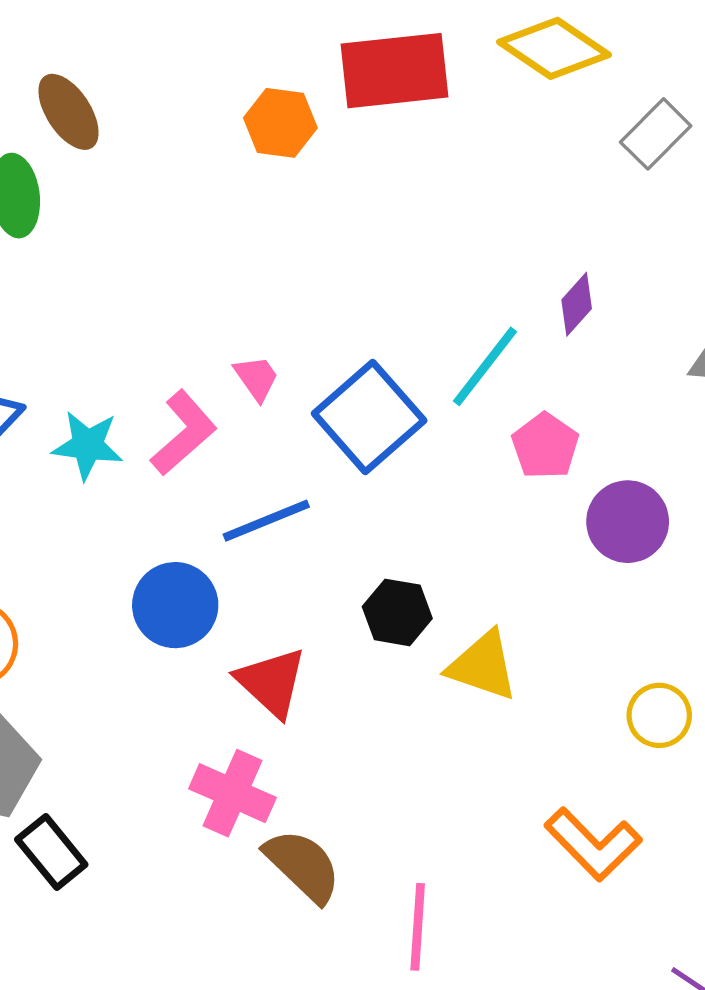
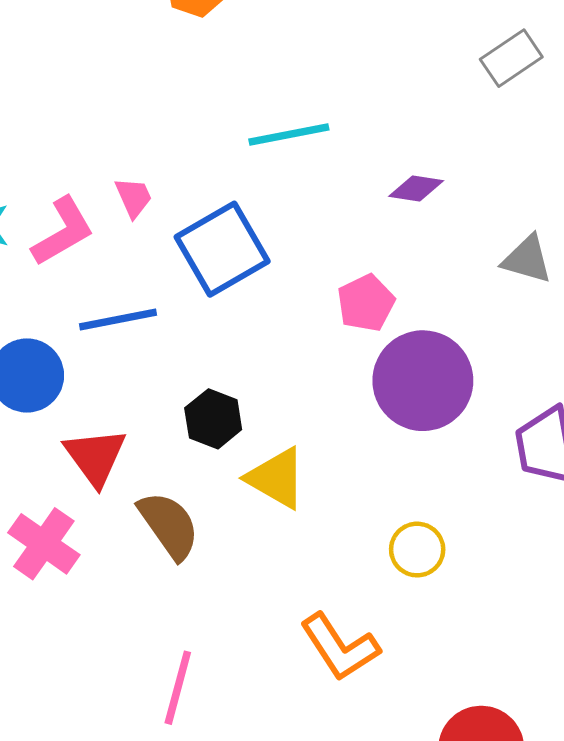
purple diamond: (577, 304) -> (416, 189), turned 46
cyan line: (485, 366) -> (289, 135), moved, turned 30
purple circle: (628, 522) -> (423, 381), size x1.4
brown semicircle: (303, 866) -> (169, 525), moved

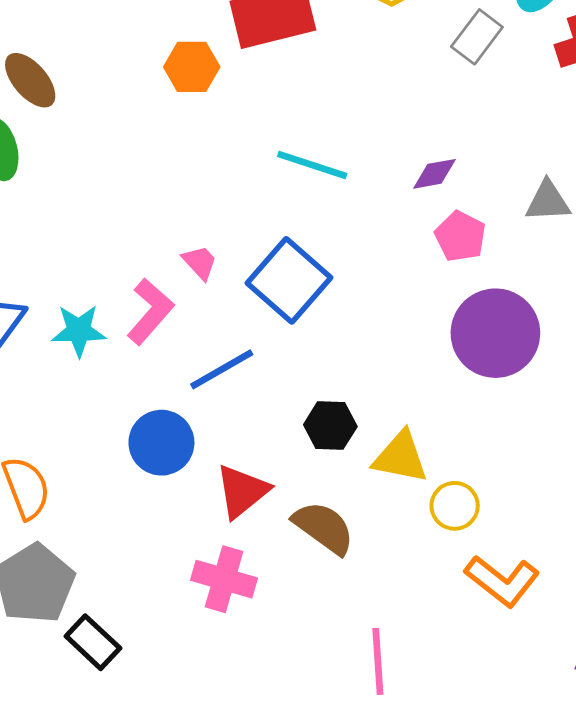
cyan line: (289, 135) -> (312, 165), turned 48
pink pentagon: (366, 303) -> (460, 236), moved
red triangle: (95, 457) -> (242, 491), turned 46
yellow circle: (417, 550) -> (455, 506), moved

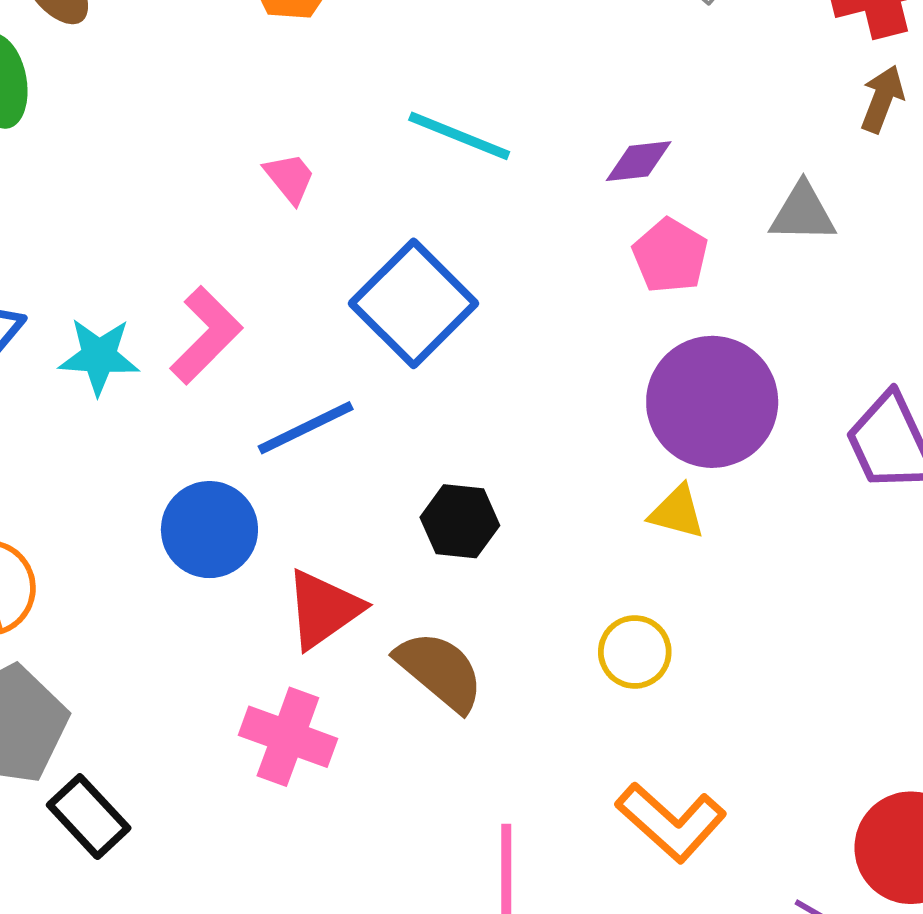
pink trapezoid: (200, 262) -> (290, 178), moved
yellow triangle: (400, 457) -> (677, 512), moved, size x0.7
orange L-shape: (502, 581) -> (671, 822), moved

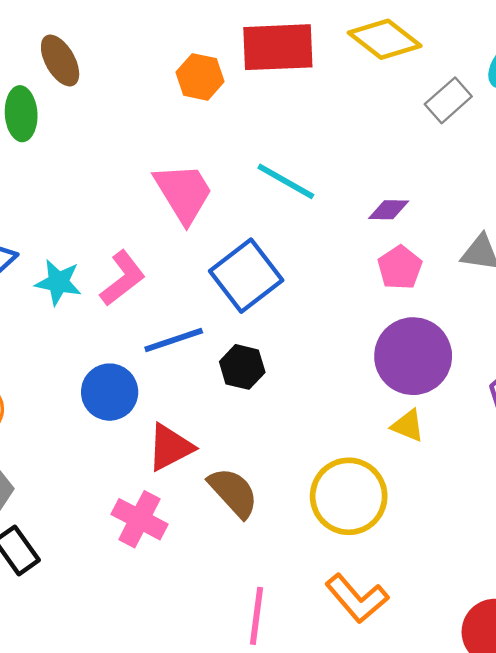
pink trapezoid: (290, 178) -> (183, 193), size x2.0
yellow triangle: (677, 512) -> (408, 426), moved
black hexagon: (460, 521) -> (242, 367), moved
yellow circle: (635, 652) -> (349, 496), size x1.8

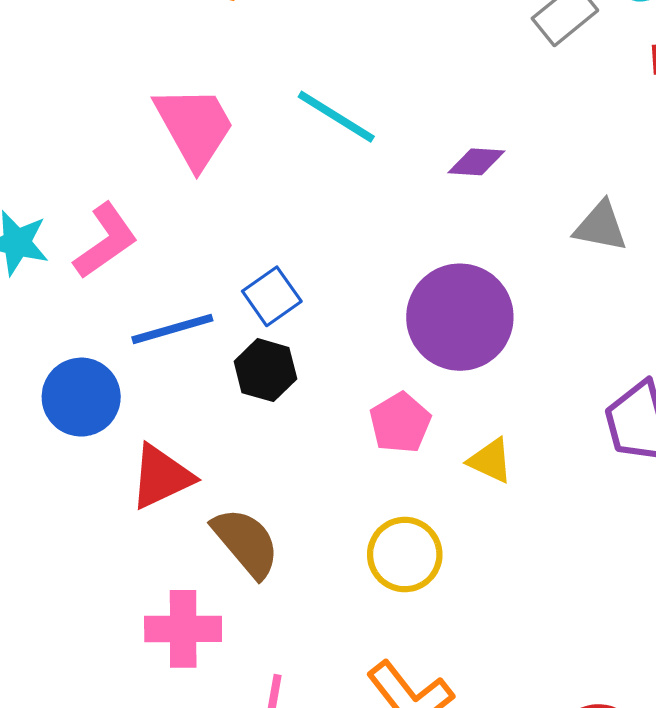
pink pentagon: (400, 267) -> (400, 423), moved
blue square: (246, 276) -> (272, 296), moved, size x0.6
purple circle: (413, 356) -> (460, 317), moved
yellow circle: (349, 496) -> (405, 555), size x0.7
pink cross: (140, 519) -> (183, 629), moved, turned -30

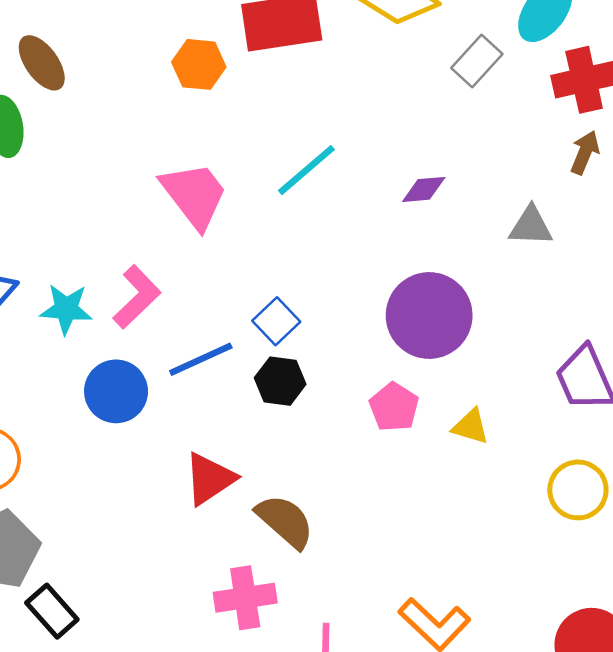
cyan line: (336, 117) -> (306, 170), turned -64
blue circle: (81, 397) -> (116, 391), moved
yellow circle: (405, 555) -> (578, 490), moved

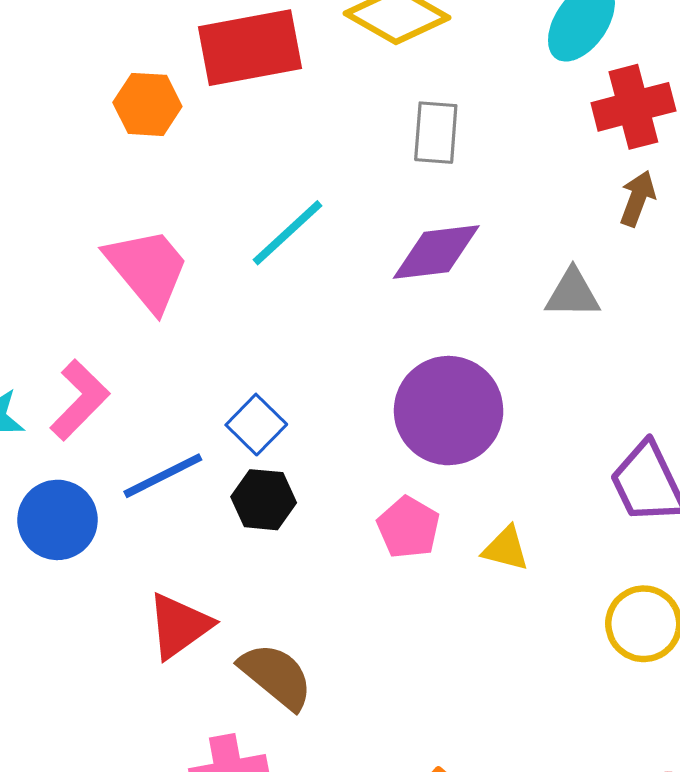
gray rectangle: (477, 61) -> (436, 133), moved, turned -36
purple diamond: (424, 189) -> (436, 252), size x1.6

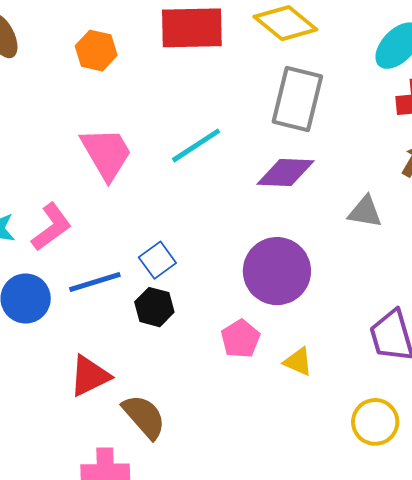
orange hexagon: (147, 104) -> (96, 51), moved
gray rectangle: (436, 133) -> (297, 99), size x1.6

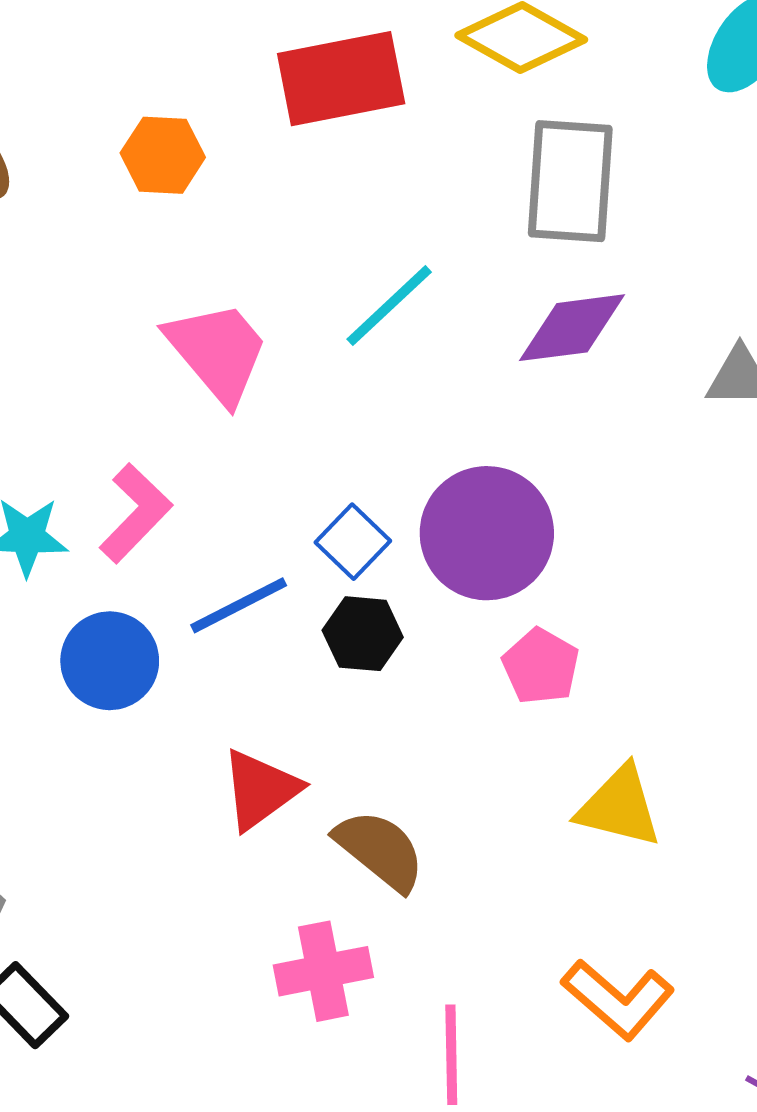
purple circle: (277, 271) -> (487, 533), moved
yellow triangle: (298, 362) -> (619, 807), moved, size x1.5

